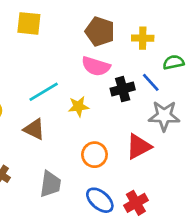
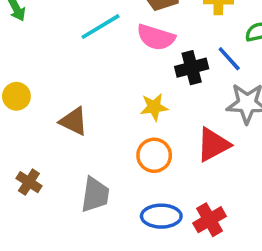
cyan line: (44, 92) -> (100, 27), moved
yellow star: (78, 106) -> (154, 107), moved
blue ellipse: (100, 200) -> (161, 216), turned -40

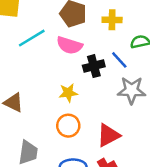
red triangle: (213, 145) -> (108, 135), moved

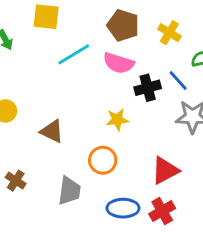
yellow cross: (112, 20) -> (169, 33), turned 30
orange circle: (68, 126) -> (103, 160), moved

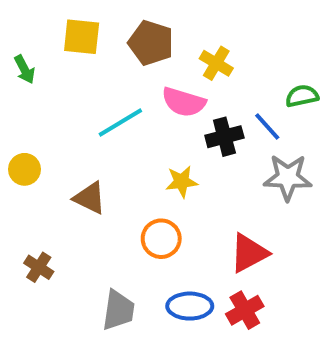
brown pentagon: (123, 25) -> (151, 43), moved
yellow cross: (169, 33) -> (216, 63), moved
cyan line: (74, 54) -> (120, 122), moved
gray trapezoid: (69, 191) -> (118, 310), moved

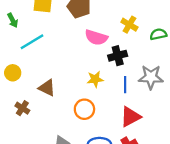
yellow cross: (216, 63) -> (129, 25), moved
cyan line: (120, 122) -> (32, 42), moved
blue line: (267, 127) -> (125, 85), moved, turned 42
brown cross: (39, 267) -> (22, 108), moved

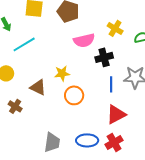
pink semicircle: (96, 37) -> (84, 40), turned -30
yellow star: (95, 79) -> (62, 73), moved
orange circle: (84, 109) -> (74, 95), moved

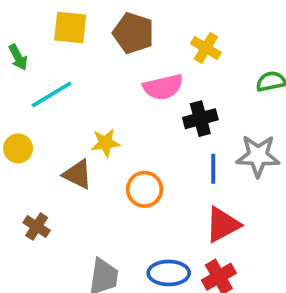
yellow cross: (115, 28) -> (206, 48), moved
yellow star: (62, 73) -> (105, 143), moved
brown cross: (15, 106) -> (37, 227), moved

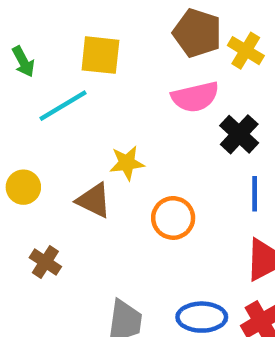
yellow square: (70, 28) -> (100, 55), moved
brown pentagon: (133, 33) -> (197, 33), moved
black cross: (200, 119) -> (239, 134), turned -32
yellow circle: (18, 148) -> (23, 187), moved

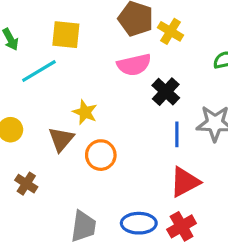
yellow star: (127, 163) -> (85, 112), turned 30
brown triangle: (94, 200) -> (61, 139), turned 44
orange circle: (173, 218) -> (101, 155), moved

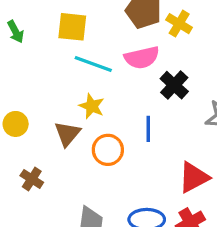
cyan line: (39, 71) -> (93, 64), moved, turned 51
blue line: (177, 134) -> (148, 129), moved

